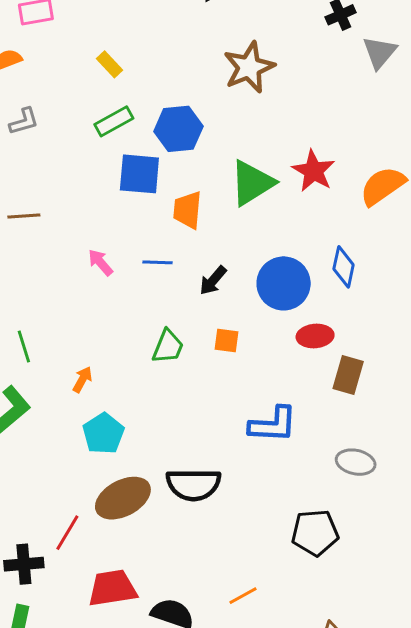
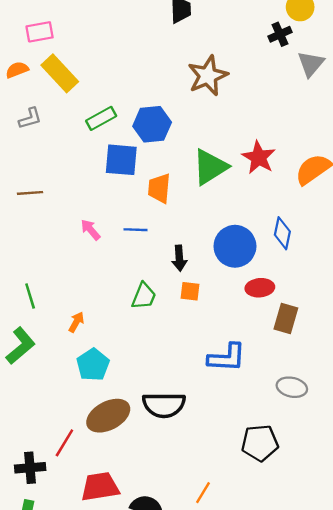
yellow rectangle: (109, 64) -> (60, 73), moved, size x1.8
black arrow: (213, 280) -> (179, 258), moved, turned -45
orange line: (243, 596) -> (203, 493), turned -30

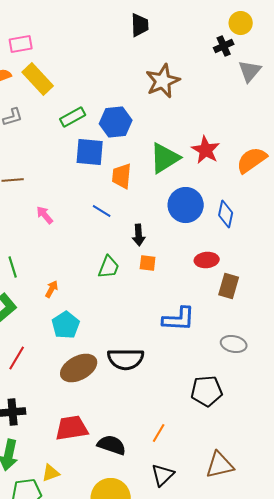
pink arrow: (90, 230) -> (45, 215), moved
blue line: (135, 230) -> (102, 211), turned 30
blue circle: (235, 246) -> (186, 205), moved
red line: (64, 443) -> (17, 358), moved

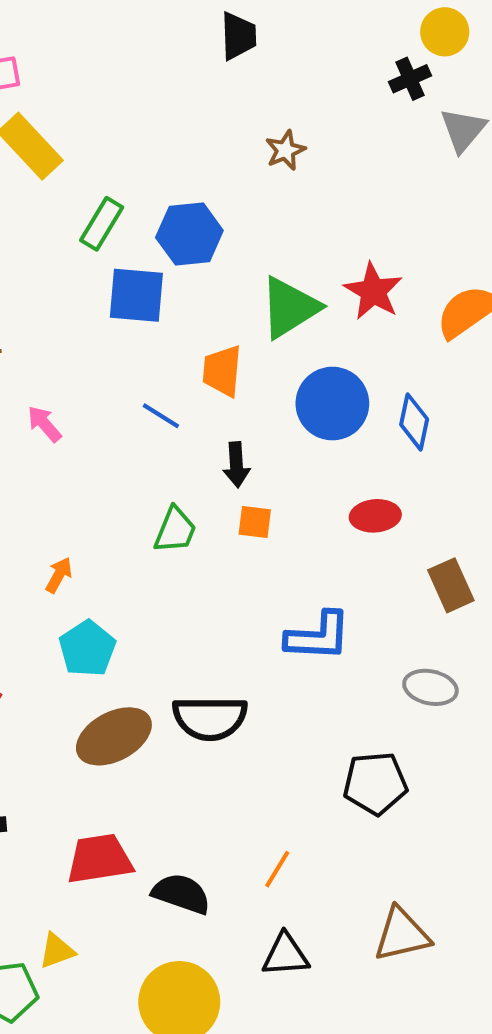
brown star: (163, 81) -> (285, 150), size x0.6
green rectangle: (73, 117) -> (102, 224), turned -30
orange trapezoid: (122, 176) -> (222, 371), moved
brown rectangle: (229, 286) -> (451, 585), moved, turned -40
black triangle: (163, 475) -> (285, 955), turned 40

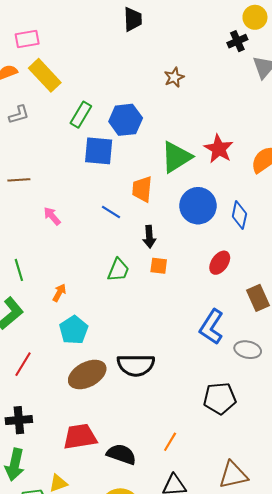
black trapezoid: (238, 36) -> (133, 19), moved
red ellipse: (375, 516) -> (220, 263), turned -50
blue L-shape: (318, 636) -> (211, 327), moved, turned 120

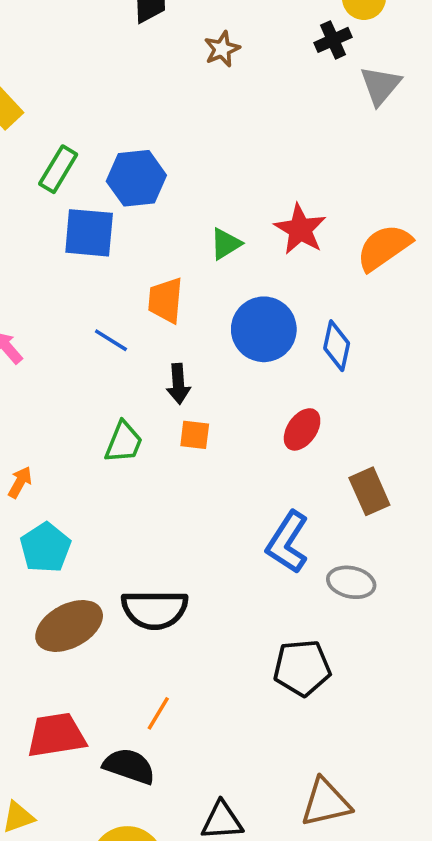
brown star: (174, 77) -> (222, 49), moved
green triangle: (176, 157) -> (226, 244), size x0.6
orange line: (170, 442) -> (158, 713), moved

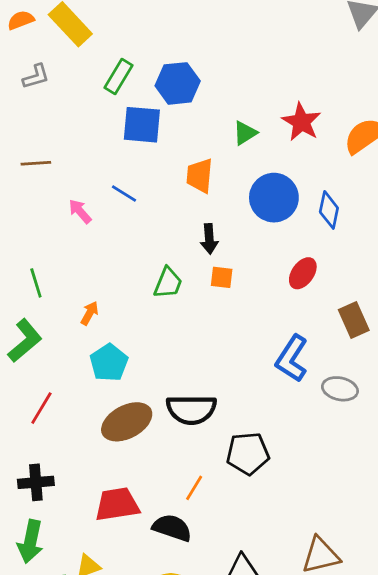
blue line: (111, 340) -> (124, 193), moved
black pentagon: (302, 668) -> (248, 453), moved

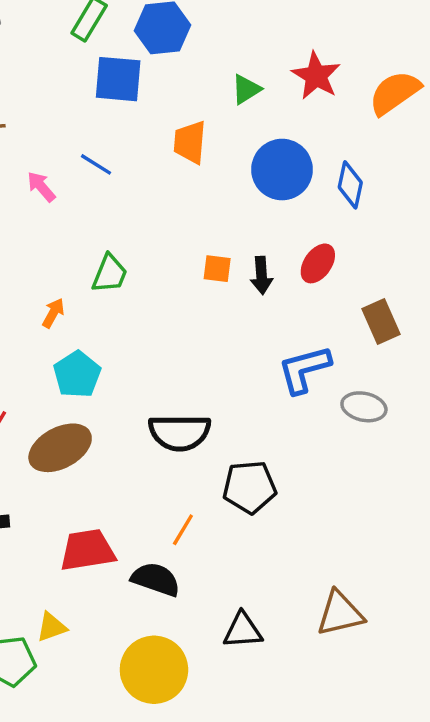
black arrow: (209, 239) -> (262, 275), moved
green trapezoid: (168, 283) -> (110, 274), moved
blue L-shape: (292, 359) -> (304, 369), turned 42
brown ellipse: (127, 422) -> (60, 448), moved

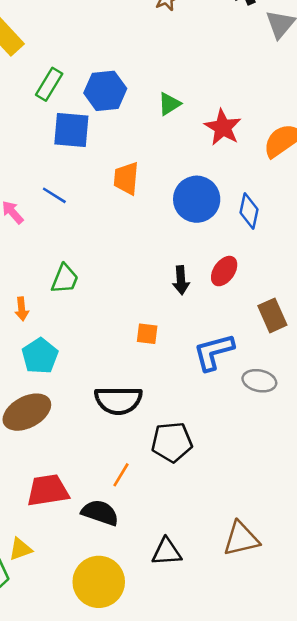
green triangle: (246, 89) -> (169, 104), moved
orange square: (217, 269) -> (147, 334), moved
orange arrow: (53, 313) -> (22, 309), turned 145

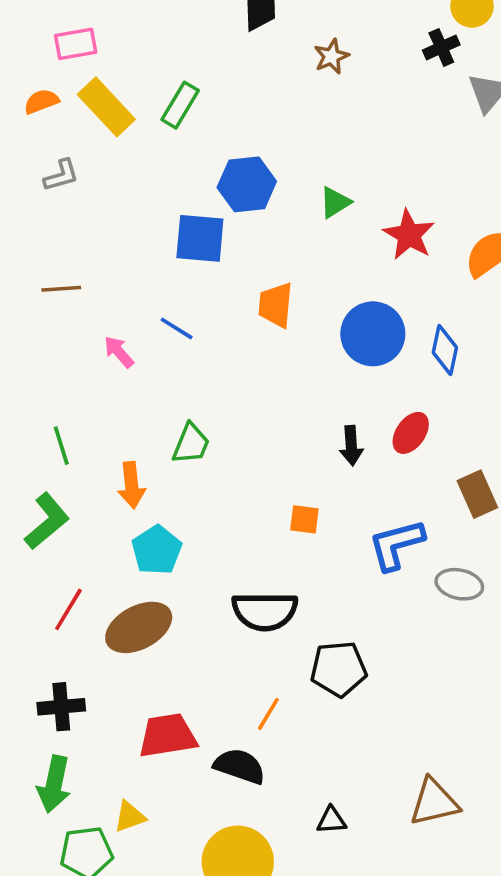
green rectangle: (49, 84) -> (180, 105), moved
orange arrow: (22, 309) -> (131, 485), size x1.4
black triangle: (167, 552) -> (331, 820), size x0.7

